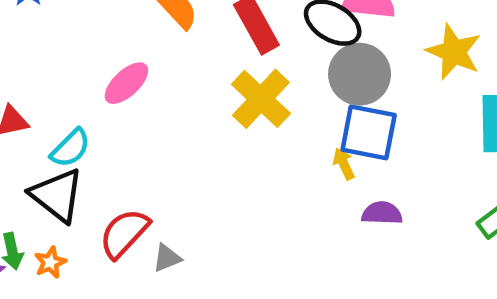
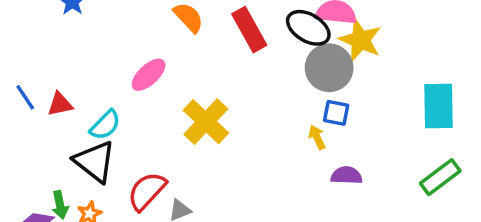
yellow star: (454, 52) -> (360, 40), moved
yellow cross: (261, 99) -> (206, 122), moved
blue square: (369, 132) -> (336, 113), size x0.6

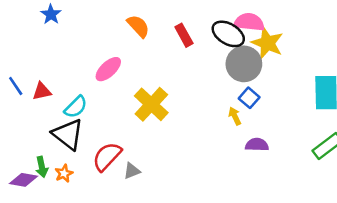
red rectangle: (249, 30) -> (184, 35), size x0.7
blue square: (336, 113) -> (249, 98), turned 30

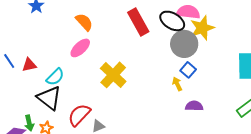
orange semicircle: (138, 26) -> (84, 22), moved
red rectangle: (184, 35) -> (138, 22), size x1.5
yellow star: (267, 43) -> (202, 28), turned 30

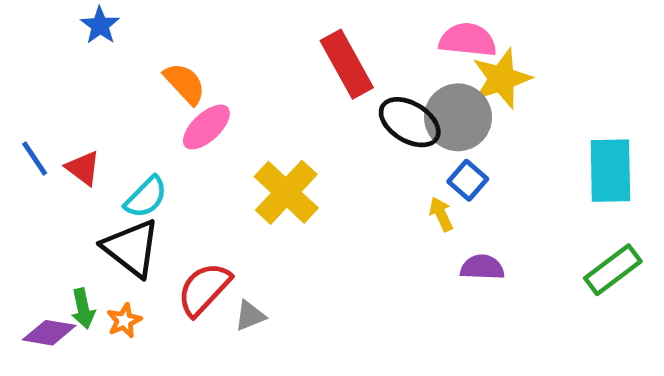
black ellipse: (172, 21) -> (410, 122), moved
orange semicircle: (84, 22) -> (185, 83), moved
red triangle: (29, 65) -> (83, 168), turned 49

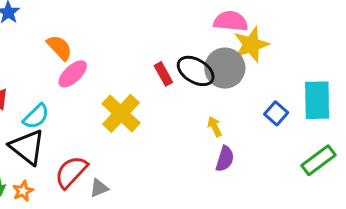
red rectangle: (347, 64) -> (163, 74), moved, size x0.6
blue square: (468, 180) -> (276, 113), moved
purple semicircle: (482, 267) -> (225, 159), moved, turned 105

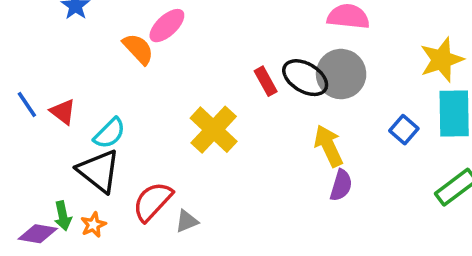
yellow star: (251, 45) -> (442, 60), moved
pink ellipse: (73, 74) -> (167, 26), moved
yellow arrow: (215, 127) -> (329, 146), size x1.6

